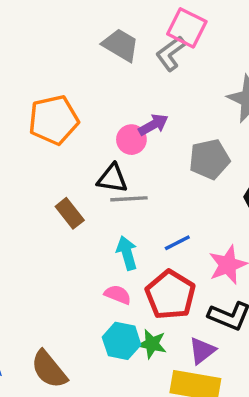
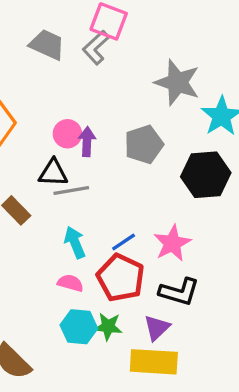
purple arrow: (153, 125) -> (87, 142), moved, turned -52
blue line: (177, 243) -> (124, 242), moved

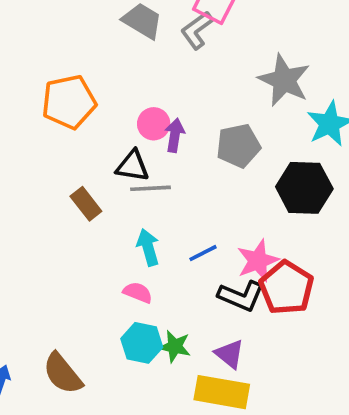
red pentagon: (121, 278) -> (286, 288), moved
black L-shape: (179, 292) -> (241, 296), moved
purple triangle: (157, 328) -> (229, 354), turned -44

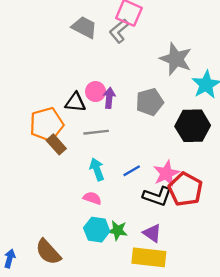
orange pentagon: (69, 102) -> (47, 124), moved
black triangle: (133, 166) -> (75, 102), moved

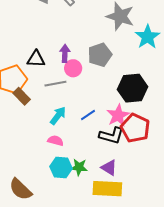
pink circle: (96, 92) -> (73, 68), moved
black hexagon: (193, 126) -> (133, 88), moved
cyan arrow: (97, 169) -> (58, 116), turned 60

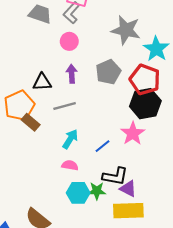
pink circle: (73, 68) -> (69, 41), moved
blue line: (88, 115) -> (103, 146), moved
red pentagon: (135, 128) -> (145, 80), moved
black L-shape: (111, 136) -> (115, 176), moved

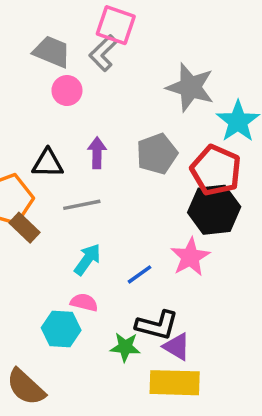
pink circle: (69, 41) -> (67, 91), moved
cyan hexagon: (78, 193) -> (61, 329), moved

